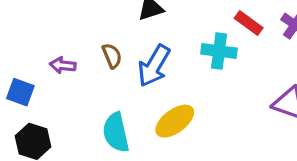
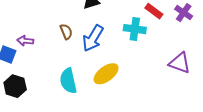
purple arrow: (63, 65) -> (25, 41), moved

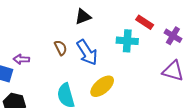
purple cross: (184, 13) -> (173, 36), moved
blue arrow: (93, 38) -> (87, 52), turned -60

